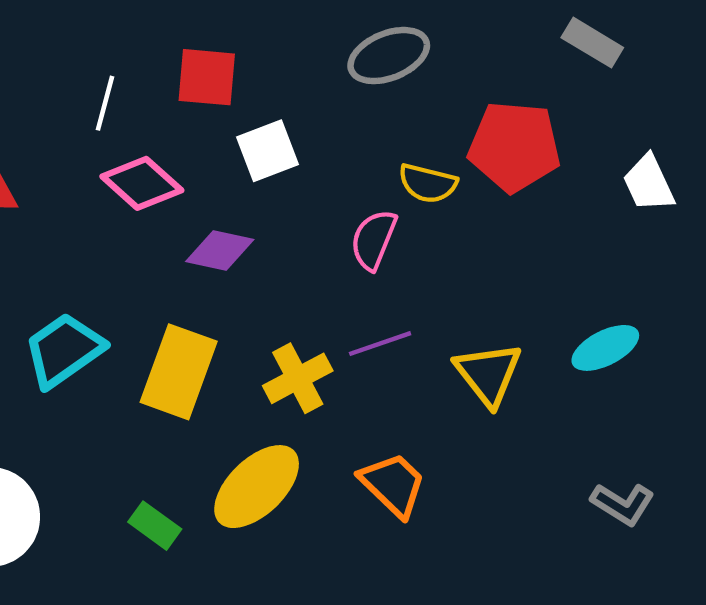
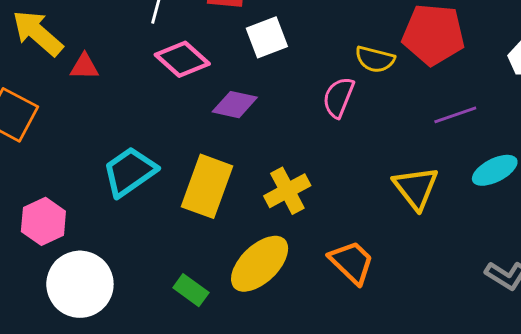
purple line: (380, 344) -> (455, 115), moved

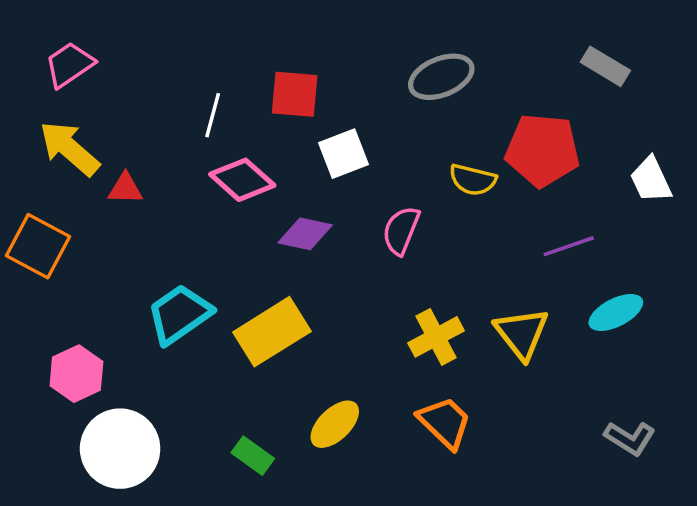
pink semicircle: (338, 97) -> (401, 230), moved
yellow rectangle: (207, 186) -> (272, 332), turned 38
yellow cross: (287, 191) -> (436, 337), moved
yellow ellipse: (260, 264) -> (335, 424), size x0.7

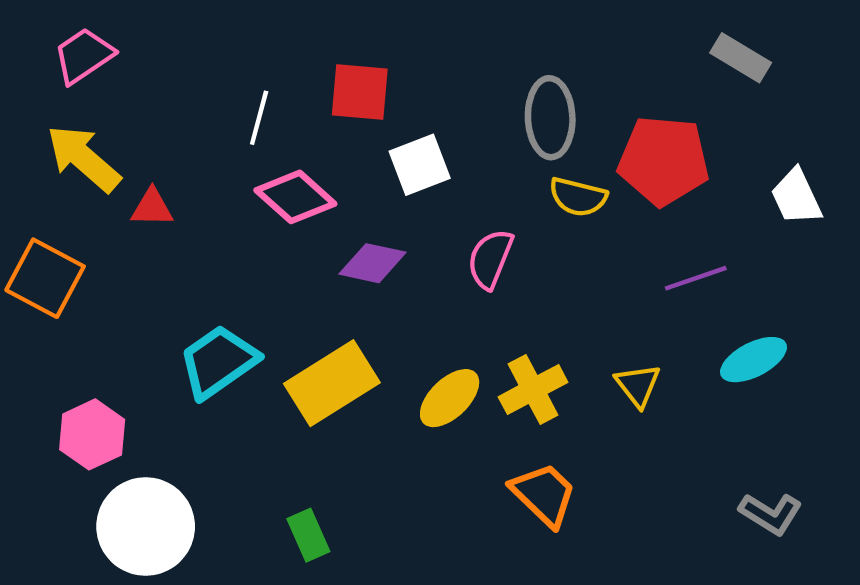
gray ellipse: (441, 77) -> (550, 118), moved, turned -70
yellow triangle: (522, 333) -> (638, 385), size x0.7
yellow ellipse: (335, 424) -> (450, 398), moved
green rectangle: (253, 456) -> (308, 535), turned 30

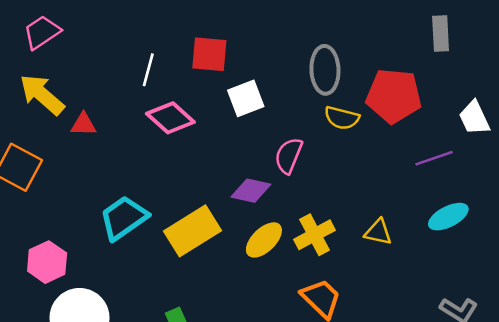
gray rectangle: (741, 58) -> (441, 33), turned 56
purple diamond: (373, 263) -> (251, 191), moved
purple line: (696, 278) -> (434, 158), moved
yellow triangle: (638, 385) -> (378, 232), turned -40

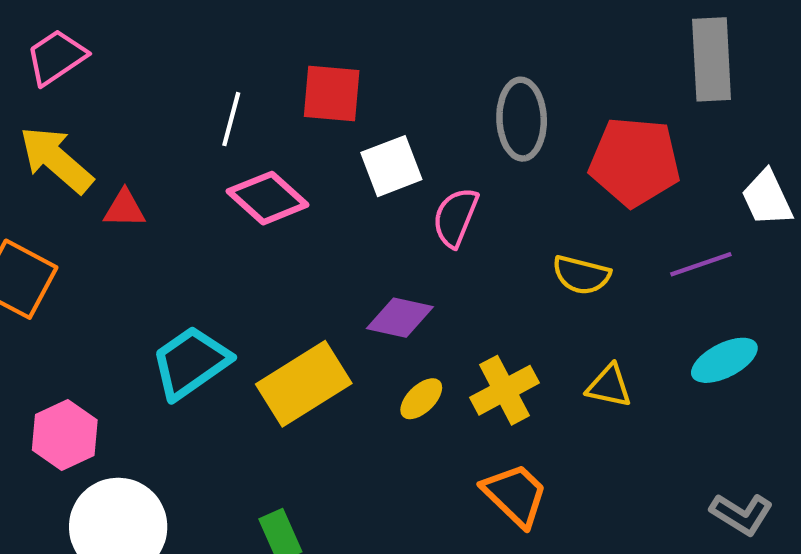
gray rectangle: (441, 33) -> (712, 59), size x1.4
yellow semicircle: (342, 118) -> (581, 275), moved
pink semicircle: (289, 156) -> (455, 217), moved
yellow ellipse: (264, 240) -> (421, 399), size x0.7

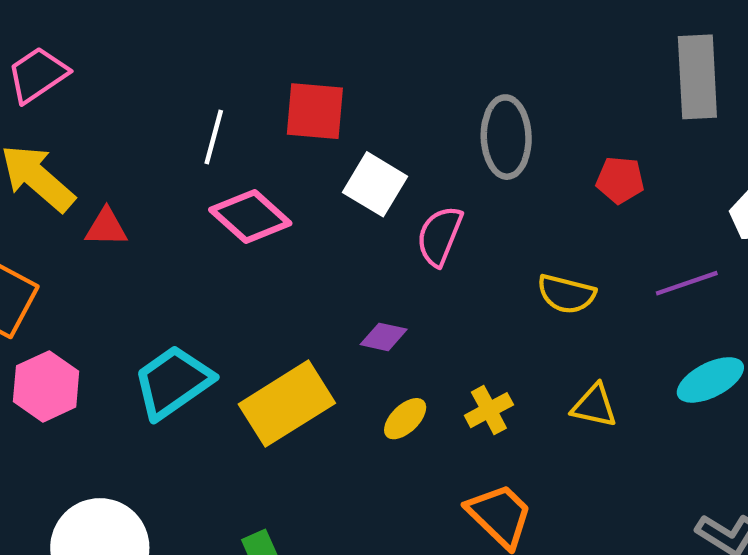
red pentagon: (635, 162) -> (620, 180), size x0.5
white square: (391, 166) -> (375, 184), turned -38
purple diamond: (400, 318) -> (384, 337), size x0.7
yellow cross: (505, 390) -> (489, 410), size x0.7
pink hexagon: (65, 435) -> (46, 386), moved

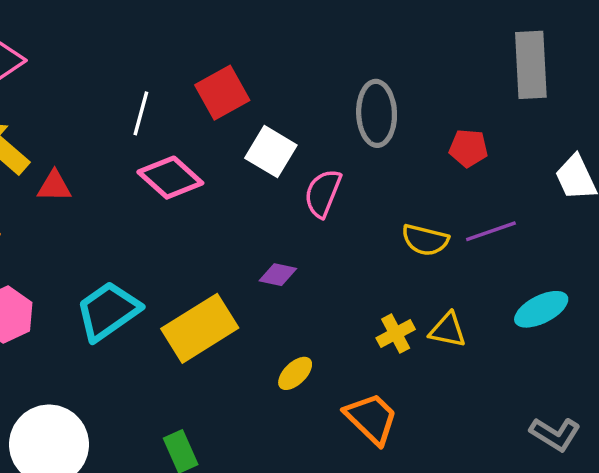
red square: (315, 111) -> (222, 93), turned -34
purple line: (687, 283) -> (491, 231), moved
yellow cross: (489, 410) -> (396, 334), moved
yellow ellipse: (405, 419) -> (295, 373), moved

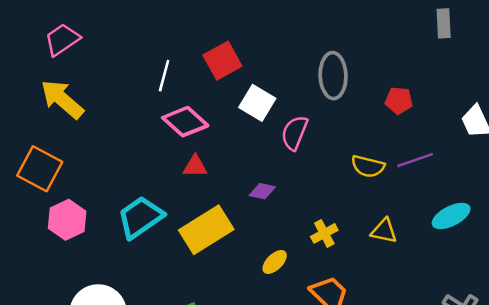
gray rectangle: (531, 65) -> (444, 23), moved, size x0.6
red triangle: (54, 186) -> (195, 166), moved
yellow cross: (396, 334) -> (324, 233), moved

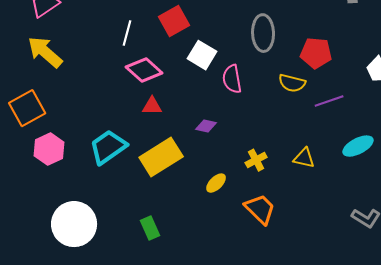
red pentagon: (399, 100) -> (316, 53), size x1.4
pink semicircle: (295, 133) -> (232, 79), turned -32
yellow semicircle: (368, 166) -> (292, 83), moved
orange square: (40, 169) -> (27, 108), turned 33

